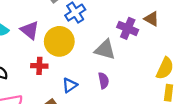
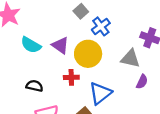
purple semicircle: (104, 81) -> (142, 82), moved, turned 40
blue triangle: (70, 85) -> (100, 93), size x1.6

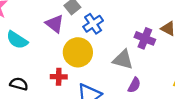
purple triangle: (60, 45) -> (55, 24), moved

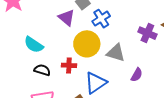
cyan semicircle: (17, 40) -> (34, 45), moved
gray triangle: (123, 60) -> (116, 53), moved
black semicircle: (19, 84) -> (42, 70), moved

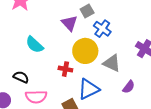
blue cross: (101, 19) -> (102, 29), turned -30
black semicircle: (42, 70) -> (21, 77), moved

